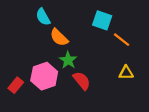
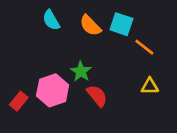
orange semicircle: (59, 37) -> (90, 26), moved

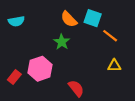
cyan semicircle: (51, 20) -> (16, 21), moved, turned -70
green star: (81, 71) -> (62, 42), moved
red semicircle: (97, 96) -> (76, 88), moved

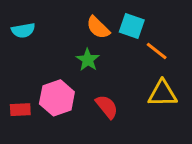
yellow triangle: (114, 66) -> (163, 93), size x1.5
red rectangle: (14, 77) -> (20, 110), turned 48
red semicircle: (76, 88) -> (107, 107), moved

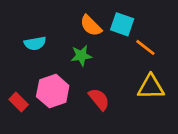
cyan semicircle: (23, 30) -> (35, 43), moved
green star: (88, 60) -> (81, 56), turned 30
red rectangle: (20, 110) -> (19, 102), turned 48

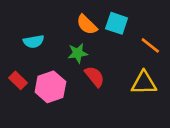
orange line: (145, 47) -> (150, 45), moved
red semicircle: (99, 99) -> (95, 77), moved
red rectangle: (19, 102) -> (18, 80), moved

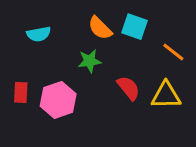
cyan semicircle: (34, 41) -> (39, 34), moved
red semicircle: (95, 77) -> (128, 88), moved
red rectangle: (18, 80) -> (21, 92), turned 48

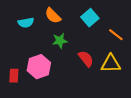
cyan square: (134, 27) -> (90, 18), turned 30
orange semicircle: (100, 28) -> (53, 16), moved
red rectangle: (21, 92) -> (14, 76), moved

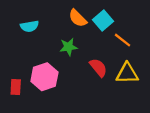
orange semicircle: (53, 16) -> (78, 18), moved
orange line: (116, 35) -> (122, 40), moved

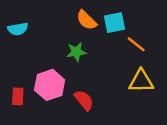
cyan square: (103, 21) -> (114, 23), turned 30
cyan semicircle: (29, 26) -> (18, 29), moved
red semicircle: (98, 68) -> (84, 100), moved

